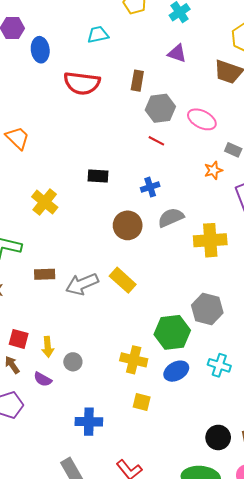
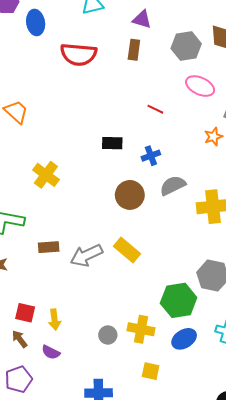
purple triangle: (177, 53) -> (142, 19), moved
gray hexagon: (160, 108) -> (186, 46), moved
black rectangle: (98, 176) -> (112, 143), moved
gray circle: (73, 362) -> (108, 335), moved

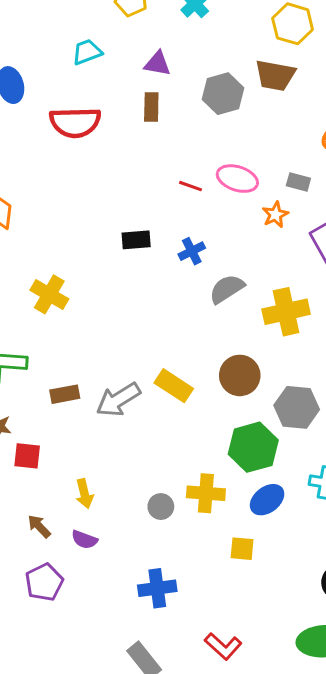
pink ellipse: (200, 86) -> (237, 179), moved
brown circle: (130, 195) -> (240, 375), moved
red square: (25, 313) -> (27, 456), moved
yellow square: (151, 371) -> (242, 549), moved

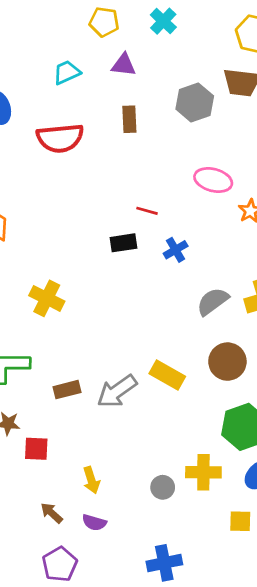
purple triangle: (157, 64) -> (124, 65), moved
red line: (190, 186) -> (147, 211), moved
gray semicircle: (227, 289) -> (213, 301), moved

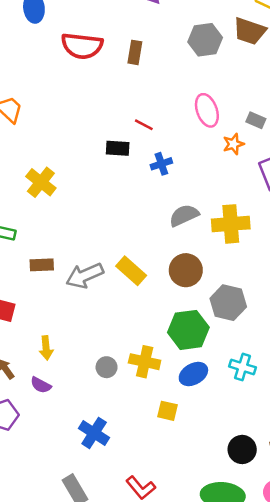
brown rectangle: (129, 119) -> (135, 52), moved
pink ellipse: (213, 180) -> (207, 110), turned 44
blue cross: (164, 563) -> (94, 433), turned 32

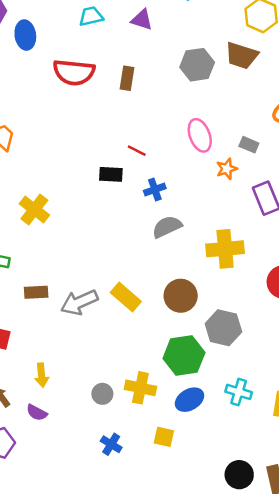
gray semicircle: (184, 215) -> (167, 227), moved
blue cross: (94, 433) -> (111, 444), moved, size x0.7

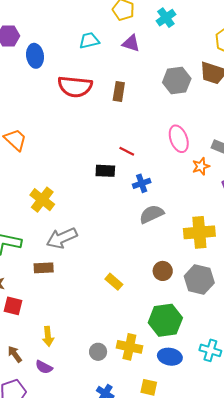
brown circle: (181, 296) -> (163, 271), size x0.7
yellow rectangle: (126, 297) -> (114, 282), moved, size x0.7
gray arrow: (79, 302) -> (62, 238), moved
gray hexagon: (223, 328) -> (199, 279), moved
blue ellipse: (189, 400) -> (170, 357), turned 40

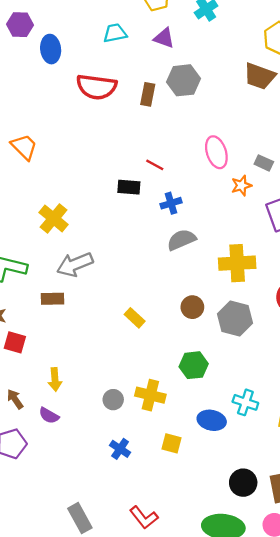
gray hexagon: (177, 80) -> (183, 80), moved
green hexagon: (165, 320) -> (194, 365), size x0.7
blue ellipse: (170, 357) -> (212, 420), moved

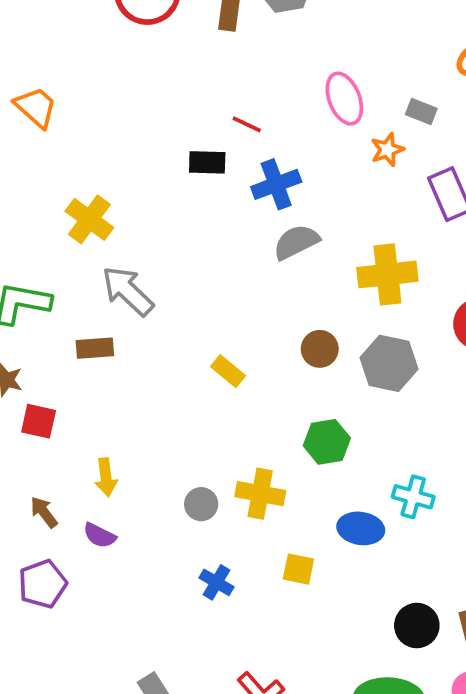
blue cross: (171, 203) -> (276, 184), size x1.4
gray arrow: (75, 264) -> (128, 291), turned 69

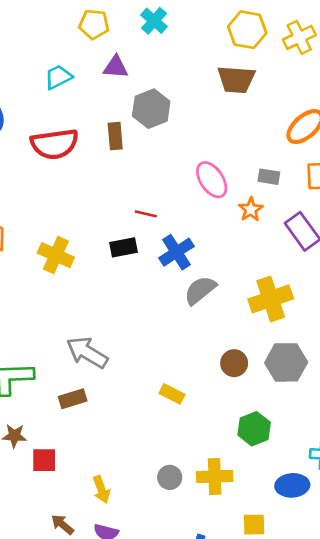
yellow cross: (89, 219) -> (56, 255), moved
gray circle: (201, 504) -> (170, 477), moved

